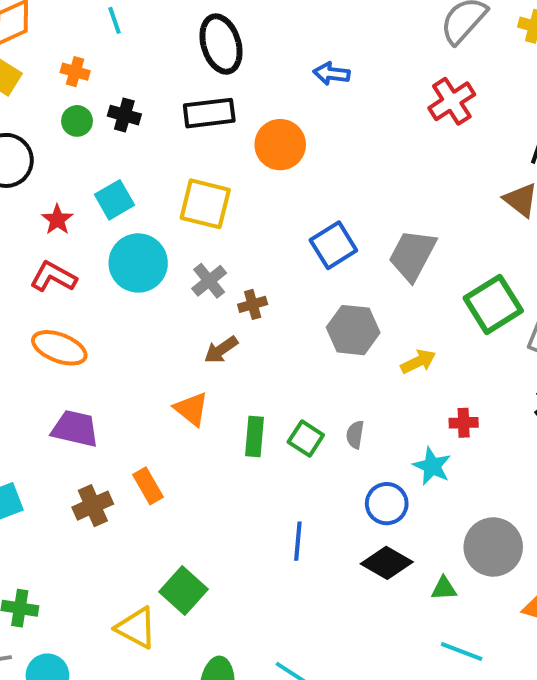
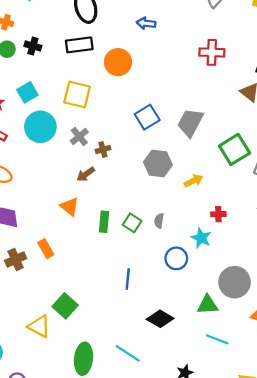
red cross: (452, 101) -> (212, 52), moved, turned 35
black diamond: (387, 563) -> (160, 319), moved
green triangle: (444, 588) -> (208, 305), size x1.5

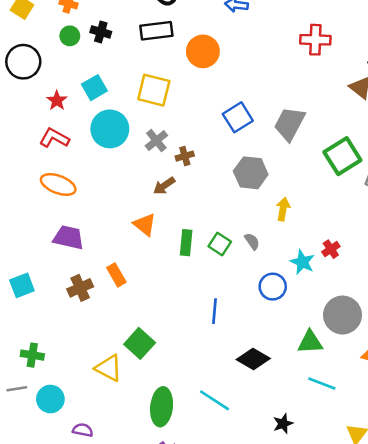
yellow arrow: (194, 181) -> (283, 209), moved, turned -54
red cross: (218, 214) -> (331, 249), moved, turned -32
gray semicircle: (159, 221) -> (252, 241), turned 136

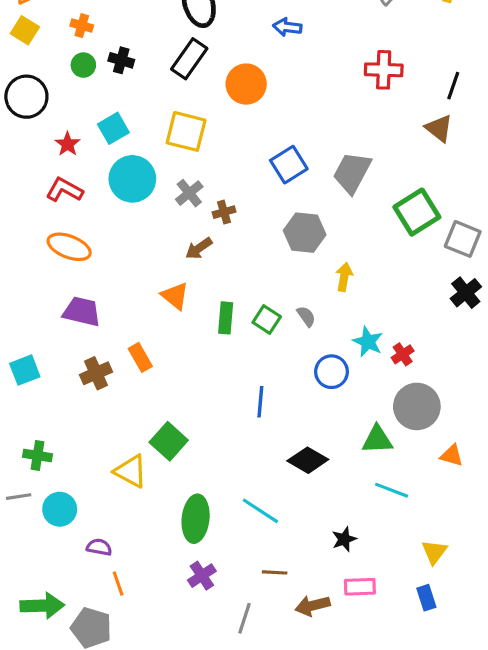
black rectangle: (156, 31) -> (189, 59), turned -48
red cross: (331, 249) -> (403, 354), moved

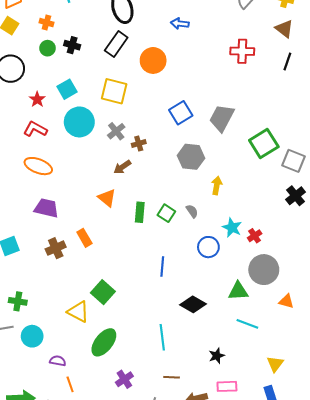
brown triangle: (439, 128) -> (284, 29), moved
cyan line: (260, 511) -> (162, 337), turned 50
green ellipse: (196, 519) -> (104, 342), moved, turned 32

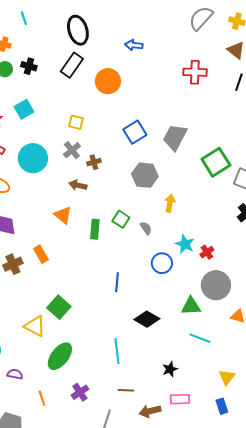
yellow square: (114, 91) -> (76, 122), moved, size x0.6
cyan circle: (79, 122) -> (33, 158), moved
brown arrow: (122, 167) -> (78, 185), turned 48
green square: (166, 213) -> (121, 219), moved
orange line: (70, 384) -> (42, 398), moved

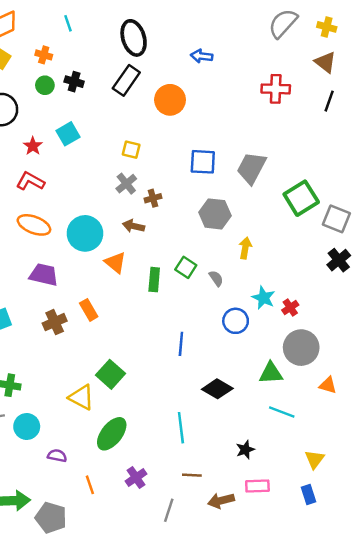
blue square: (135, 132) -> (203, 162), turned 35
cyan circle: (33, 158) -> (85, 233), moved

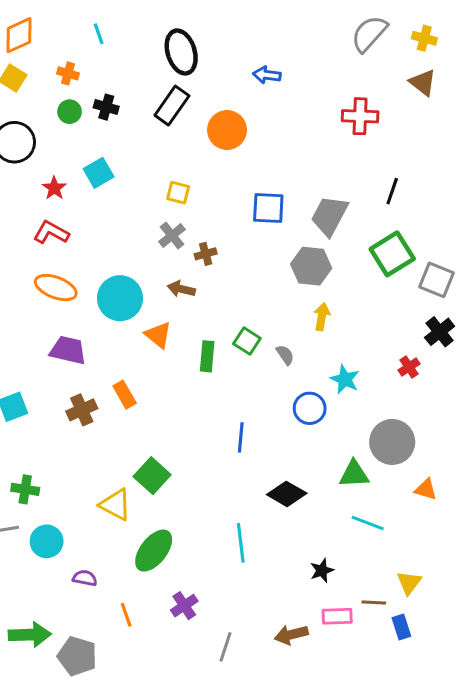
black line: (329, 101) -> (392, 191), moved
gray hexagon: (215, 214) -> (311, 266), moved
red cross: (290, 307) -> (409, 367), moved
brown line: (192, 475) -> (374, 603), moved

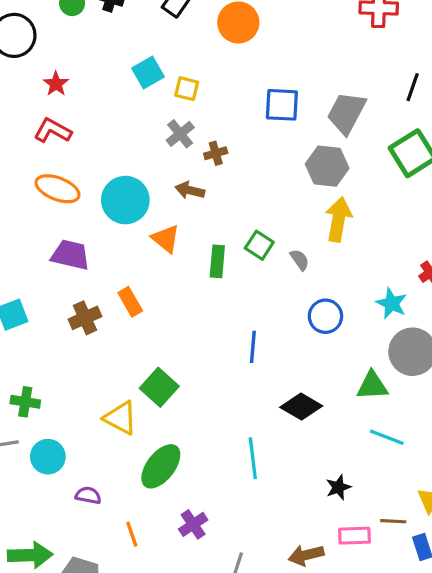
cyan square: (99, 173) -> (148, 73), moved
yellow arrow: (322, 317) -> (338, 219), size x1.5
cyan star: (345, 379) -> (392, 303), moved

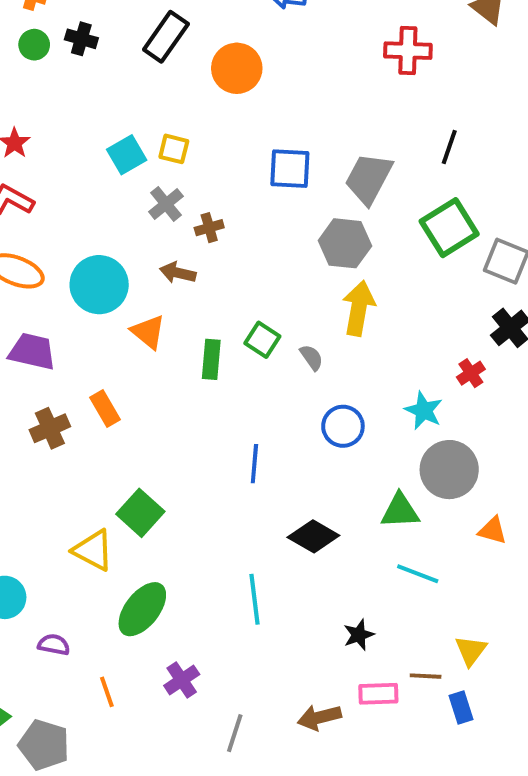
cyan square: (148, 73) -> (127, 155), moved

